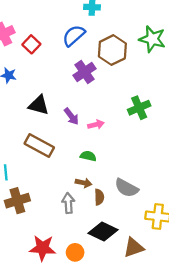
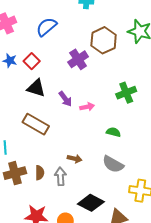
blue semicircle: (74, 36) -> (46, 27), moved
red square: (31, 44) -> (32, 61), moved
green semicircle: (88, 156) -> (113, 132), moved
brown semicircle: (99, 197) -> (40, 173), moved

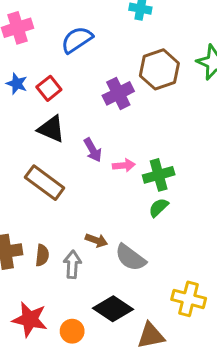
green cross: (126, 93) -> (159, 175), moved
green semicircle: (113, 132) -> (159, 208), turned -64
gray semicircle: (113, 164) -> (130, 258), moved

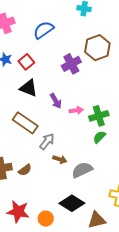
brown semicircle: (42, 255) -> (25, 170), turned 48
gray semicircle: (130, 258) -> (82, 170), turned 120
gray arrow: (72, 264) -> (47, 141), moved, turned 36

